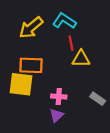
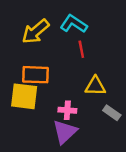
yellow triangle: (81, 59) -> (95, 86), moved
purple triangle: (57, 115) -> (65, 132), size x1.5

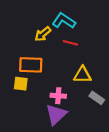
yellow arrow: (36, 31) -> (43, 34), moved, size x0.7
red line: (81, 49) -> (70, 43), turned -64
yellow square: (24, 96) -> (21, 84), size x0.6

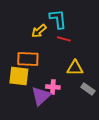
cyan L-shape: (64, 21) -> (58, 19), turned 50
yellow square: (21, 84) -> (19, 76), size x1.5
purple triangle: (56, 114) -> (41, 96), moved

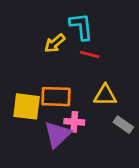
orange rectangle: (28, 59) -> (56, 97), moved

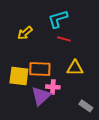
cyan L-shape: (81, 26) -> (58, 19), turned -100
yellow arrow: (55, 43) -> (25, 33), moved
gray rectangle: (123, 125) -> (86, 106), moved

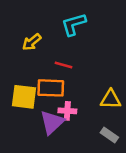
red line: (64, 39) -> (64, 65), moved
yellow triangle: (75, 68) -> (111, 99), moved

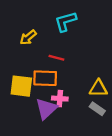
gray rectangle: (109, 135) -> (97, 109), moved

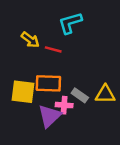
yellow arrow: (28, 37) -> (30, 40), turned -102
red line: (56, 58) -> (53, 49), moved
gray rectangle: (97, 109) -> (80, 95), moved

